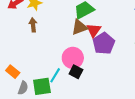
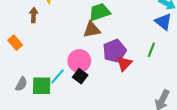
brown arrow: (33, 25) -> (34, 15), moved
red triangle: (94, 30) -> (124, 64), moved
orange rectangle: (13, 72) -> (15, 43), moved

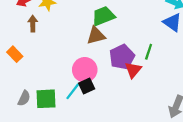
green line: (151, 50) -> (149, 52), moved
cyan line: (58, 76) -> (73, 91), moved
black square: (80, 76) -> (87, 86), turned 32

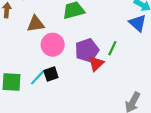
brown triangle: (96, 35) -> (36, 24), moved
pink circle: (85, 70) -> (53, 45), moved

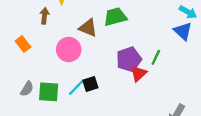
brown triangle: (36, 24) -> (88, 28), moved, turned 30
pink circle: (53, 45) -> (69, 49), moved

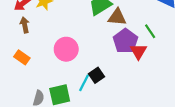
brown arrow: (44, 16) -> (25, 25), moved
brown triangle: (88, 28) -> (117, 17), moved
green line: (156, 57) -> (150, 31), turned -42

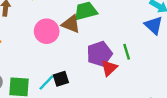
brown triangle: (117, 17) -> (71, 24), moved
pink circle: (66, 49) -> (47, 31), moved

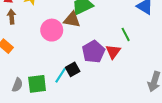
purple pentagon: (99, 54) -> (93, 52), moved

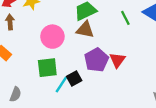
brown triangle: (72, 20) -> (85, 30), moved
green line: (126, 34) -> (125, 18), moved
green square: (37, 84) -> (47, 68), moved

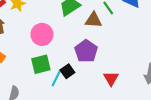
brown triangle: (85, 30) -> (93, 20), moved
red triangle: (117, 60) -> (111, 78), moved

